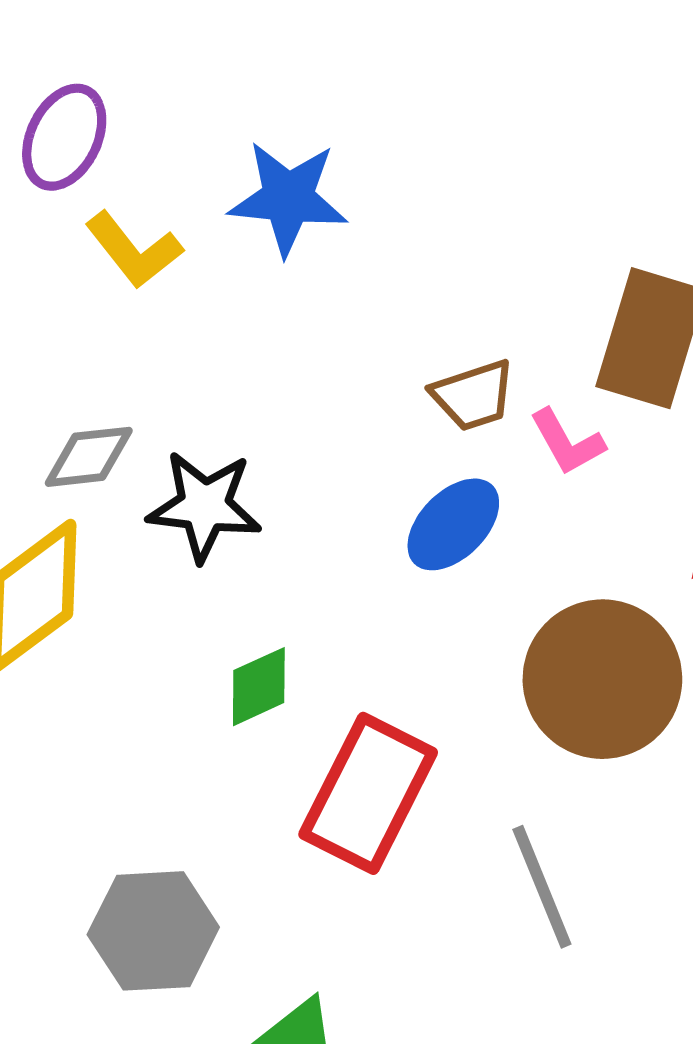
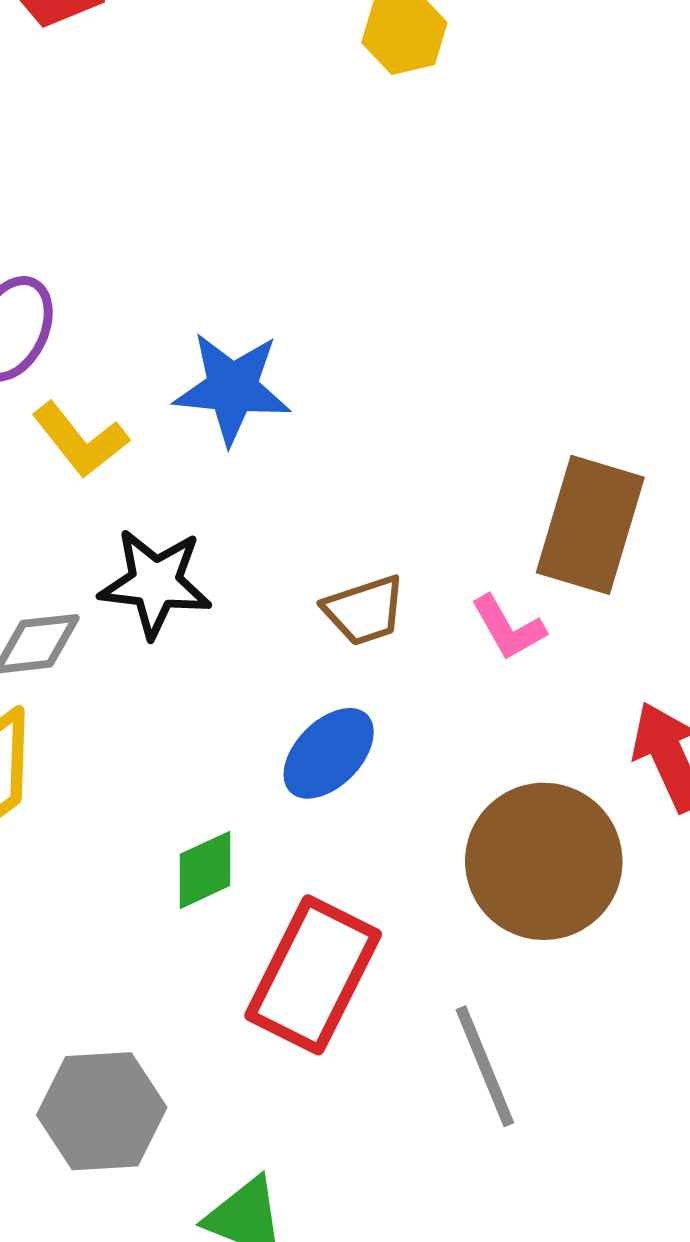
brown trapezoid: (473, 395) -> (364, 610), moved
black star: (204, 506) -> (155, 583), moved
blue ellipse: (453, 524) -> (329, 753), moved

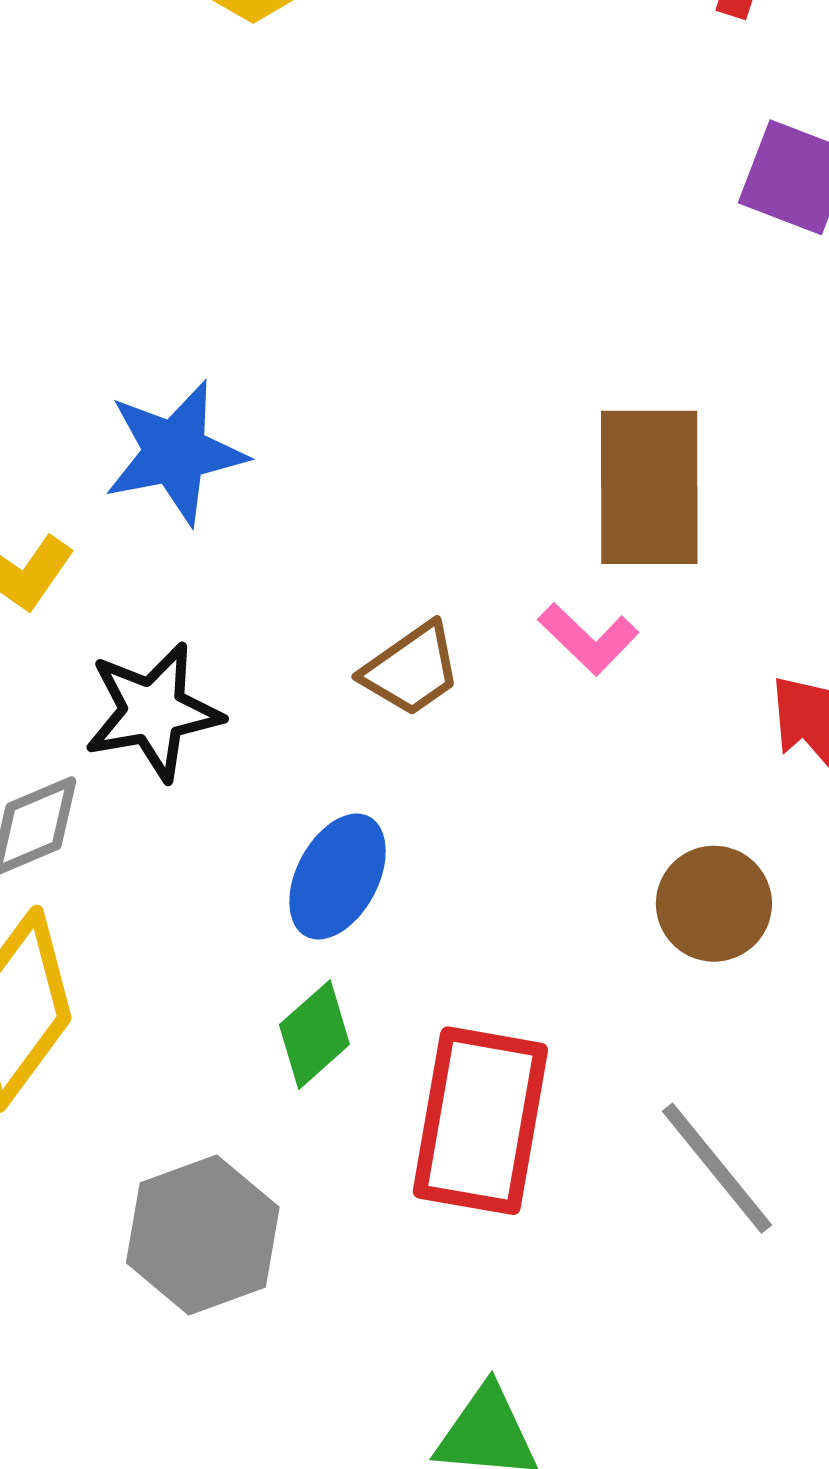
blue ellipse: (329, 753) -> (338, 877), moved
brown circle: (544, 861) -> (714, 904), size x0.6
gray hexagon: (102, 1111) -> (203, 1235), moved

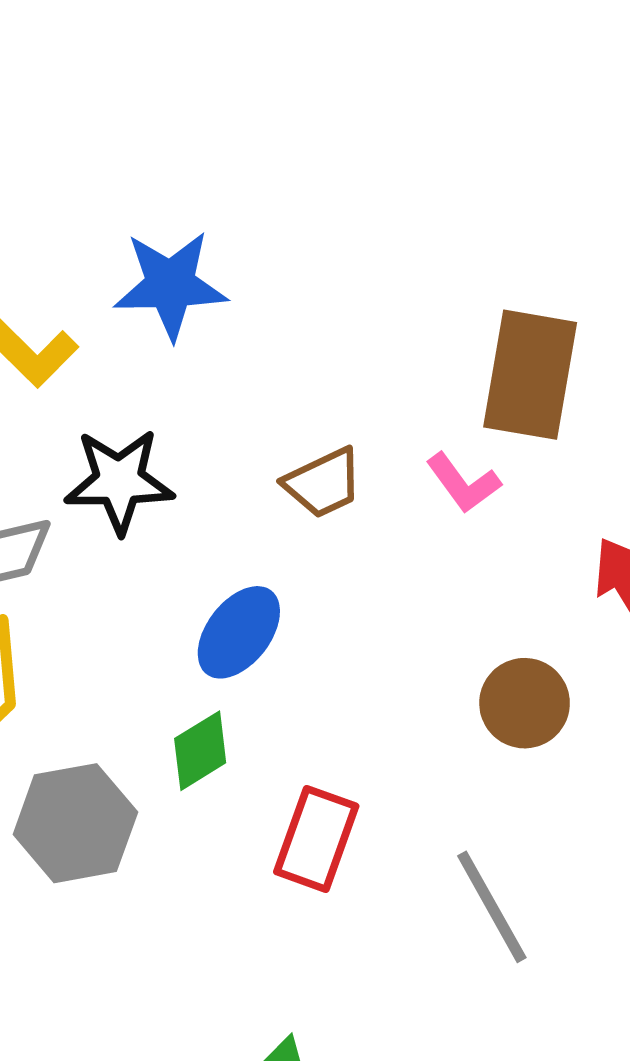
red rectangle: (480, 1121) -> (316, 839), size x0.7
gray hexagon: (203, 1235) -> (75, 823), moved

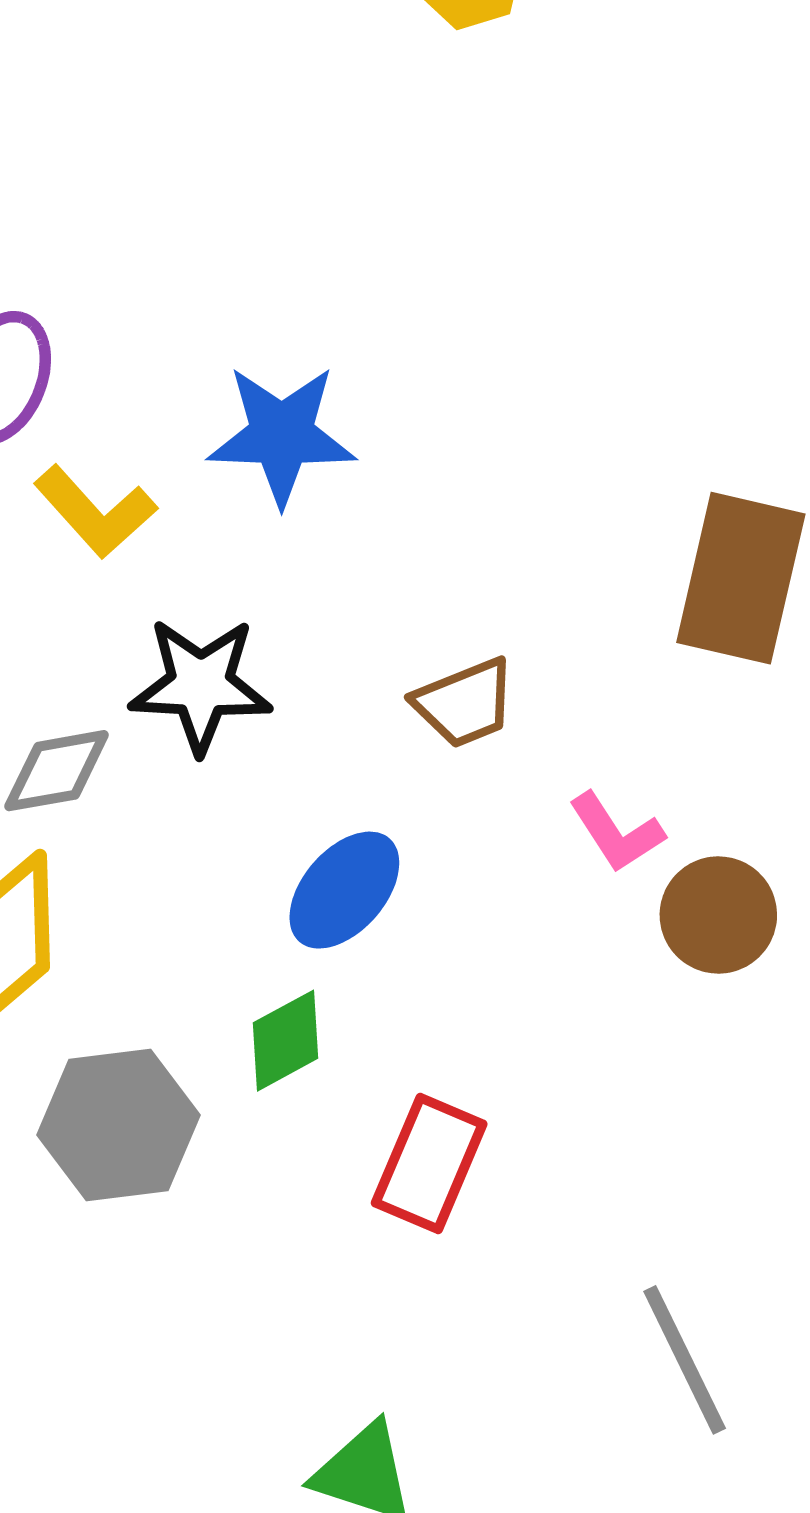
pink L-shape: (463, 483) -> (616, 832), moved
brown circle: (525, 703) -> (718, 915), moved
gray line: (492, 907) -> (685, 1360), moved

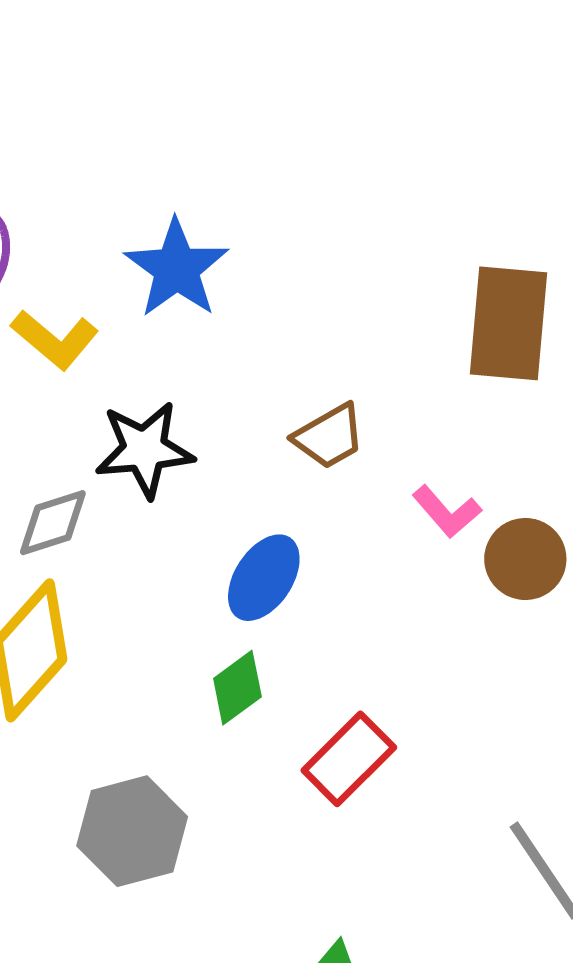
blue star: (282, 435) -> (177, 268), turned -30
gray hexagon: (118, 1125) -> (132, 831), moved
red rectangle: (429, 1163) -> (349, 759), turned 30

